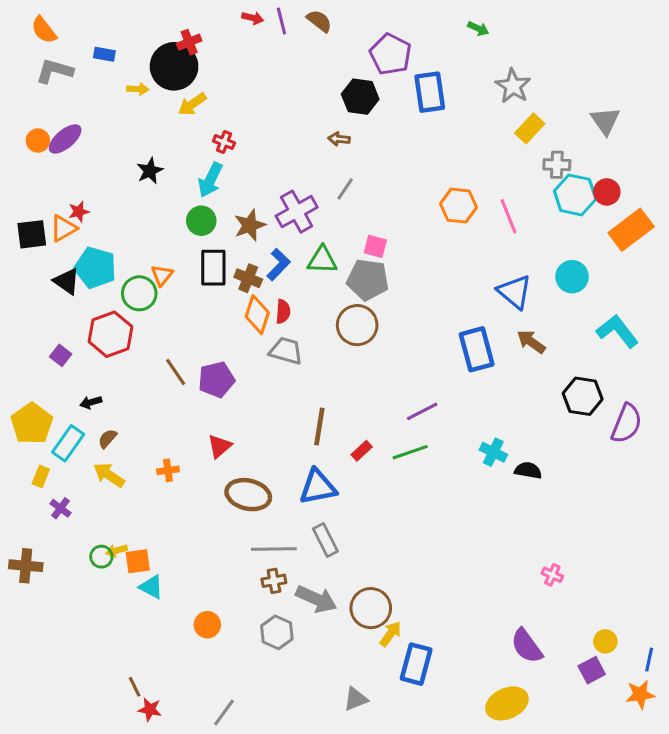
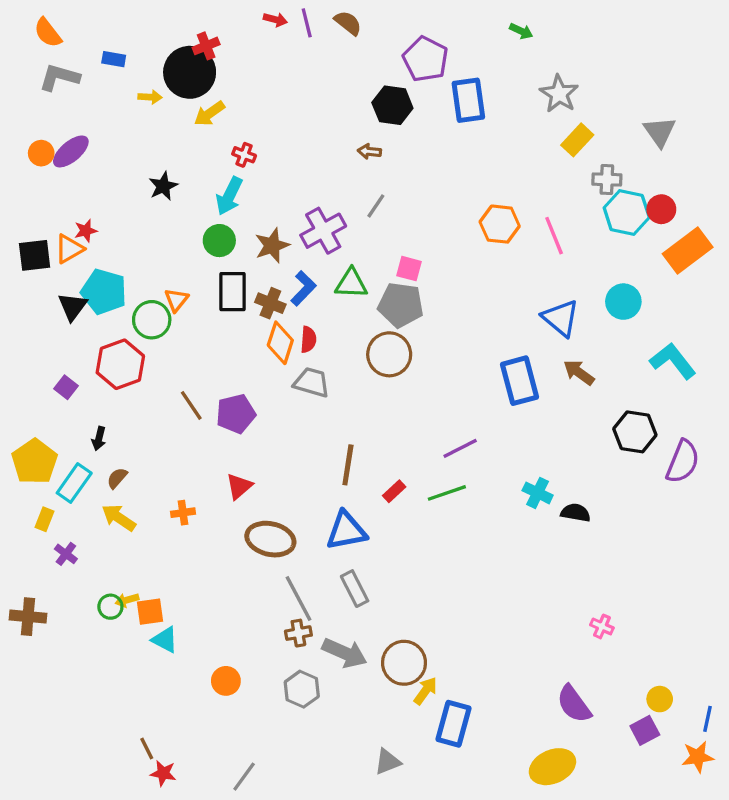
black triangle: (67, 281) -> (73, 307), turned 32
black arrow: (91, 402) -> (99, 438), turned -60
gray line: (274, 549) -> (298, 598), turned 63

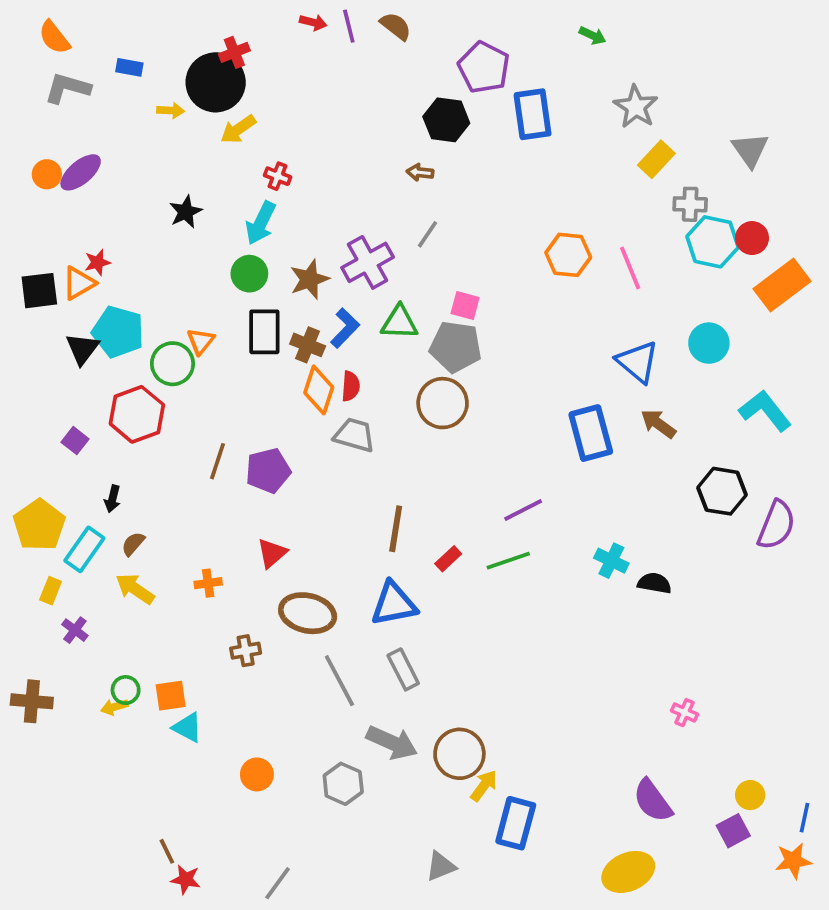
brown line: (191, 405) -> (217, 461), turned 52
yellow arrow: (127, 600) -> (114, 707), moved
brown cross: (298, 633) -> (246, 651), moved

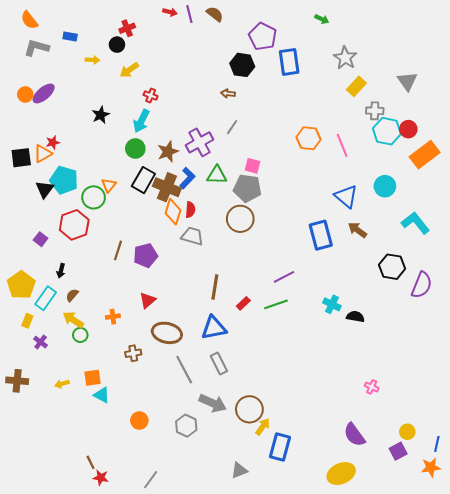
black circle: (216, 82) -> (117, 45), size x0.5
black rectangle: (264, 332) -> (143, 180), turned 30
brown cross: (308, 345) -> (167, 187), size x1.5
green circle: (126, 690) -> (80, 335), moved

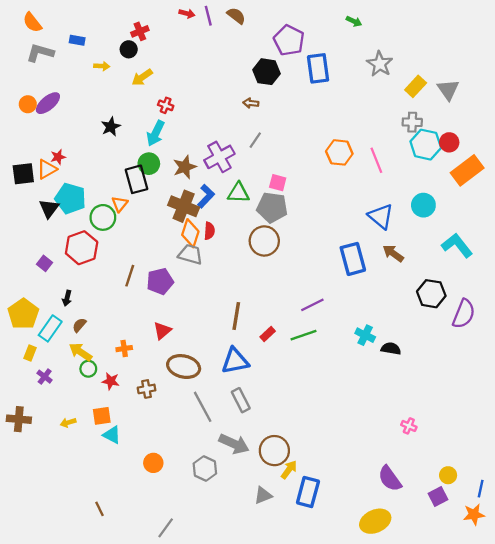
yellow rectangle: (356, 86) -> (416, 86), moved
black rectangle: (143, 180) -> (136, 179), moved, turned -45
gray trapezoid: (192, 236) -> (190, 254), moved
gray triangle: (239, 470) -> (263, 495), moved
red star: (101, 478) -> (111, 381), moved

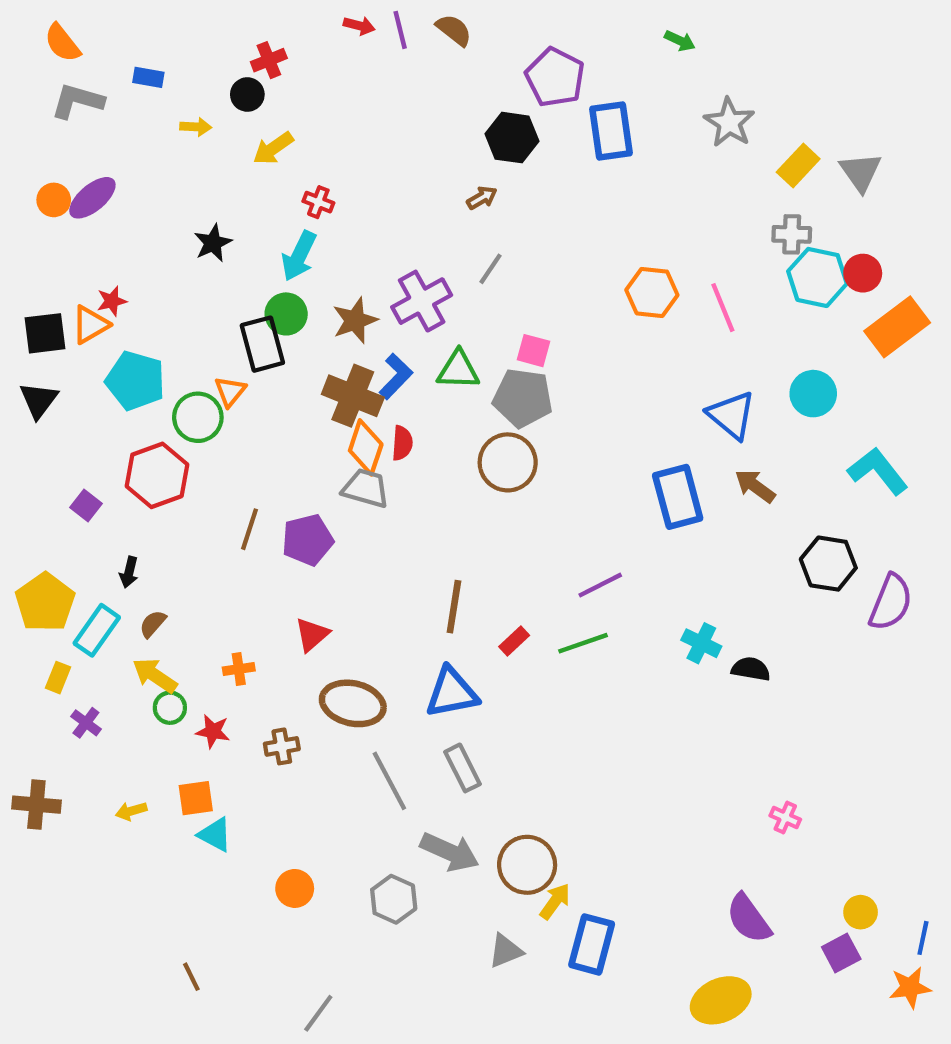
brown arrow: (251, 103) -> (482, 198), turned 144
black triangle: (49, 208) -> (39, 400), moved

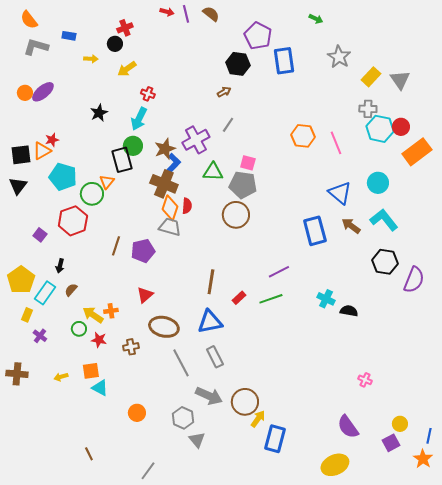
blue L-shape: (396, 376) -> (173, 164), moved
cyan L-shape: (878, 471) -> (384, 220), moved
yellow arrow: (155, 675) -> (93, 315), moved
gray triangle: (506, 951) -> (197, 440), moved, turned -48
orange star: (910, 987) -> (423, 459), turned -30

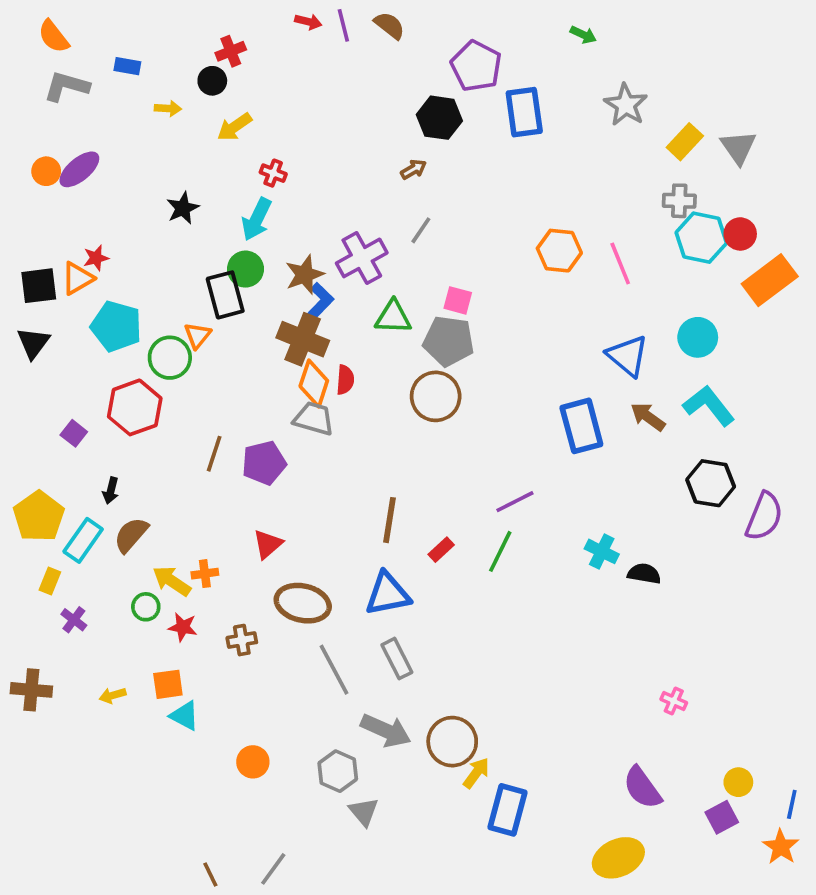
brown semicircle: (71, 290) -> (131, 535), size x1.5
green line: (271, 299) -> (500, 551), turned -45
brown line: (89, 454) -> (210, 874), moved

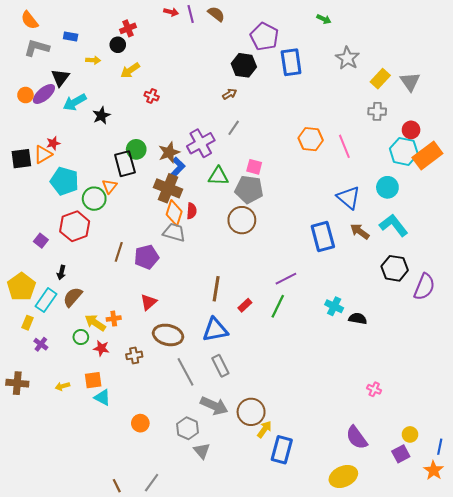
cyan arrow: (257, 219) -> (75, 102), moved, turned 35
cyan hexagon: (701, 238) -> (404, 151), moved
black triangle: (33, 343) -> (60, 78), moved

